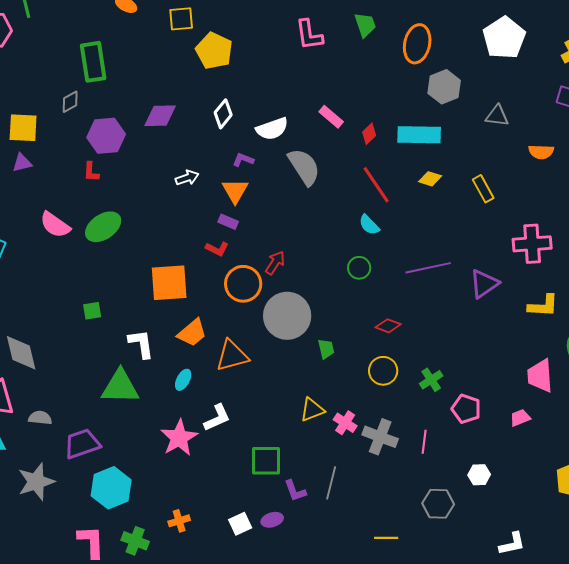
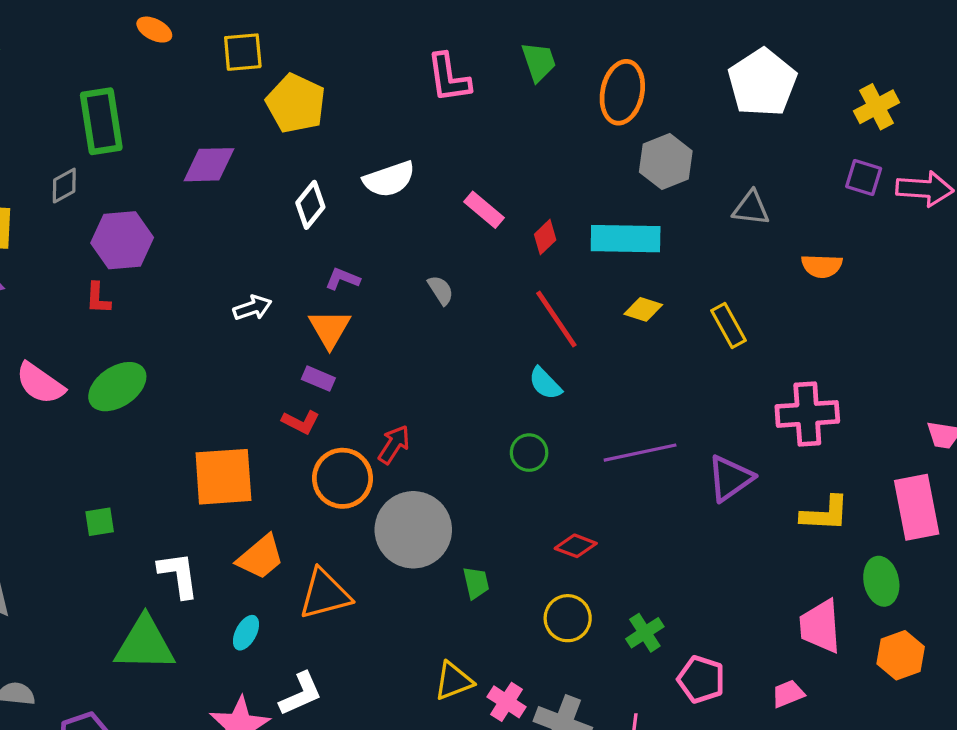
purple diamond: (160, 116) -> (209, 165), moved
white semicircle: (272, 129) -> (389, 179), moved
gray semicircle: (304, 167) -> (441, 290), size x0.5

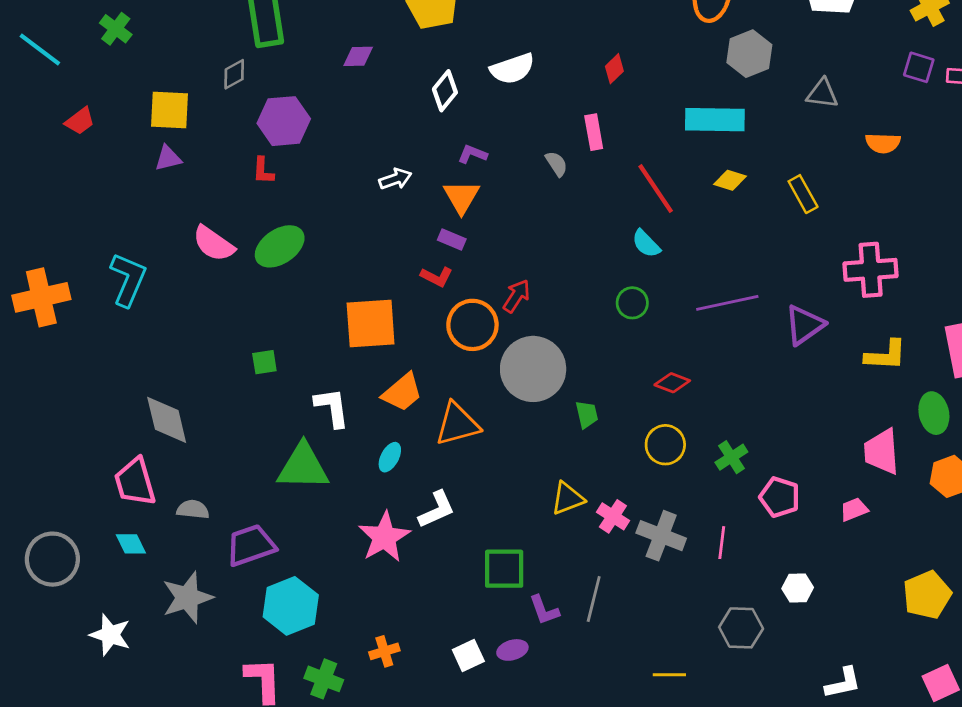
purple diamond: (209, 165) -> (358, 56), size x0.7
pink rectangle: (484, 210) -> (594, 132), moved, turned 40
red diamond: (545, 237) -> (614, 69), moved

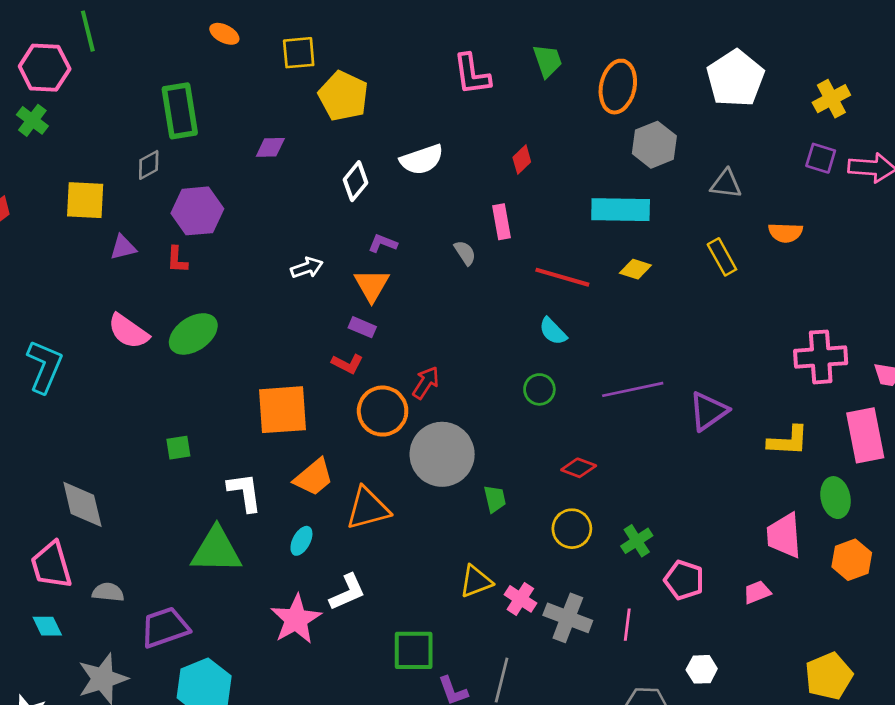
purple triangle: (168, 158) -> (123, 247), moved
red line: (656, 189) -> (562, 277), turned -40
yellow rectangle: (803, 194) -> (722, 257), moved
pink cross: (871, 270) -> (821, 357), moved

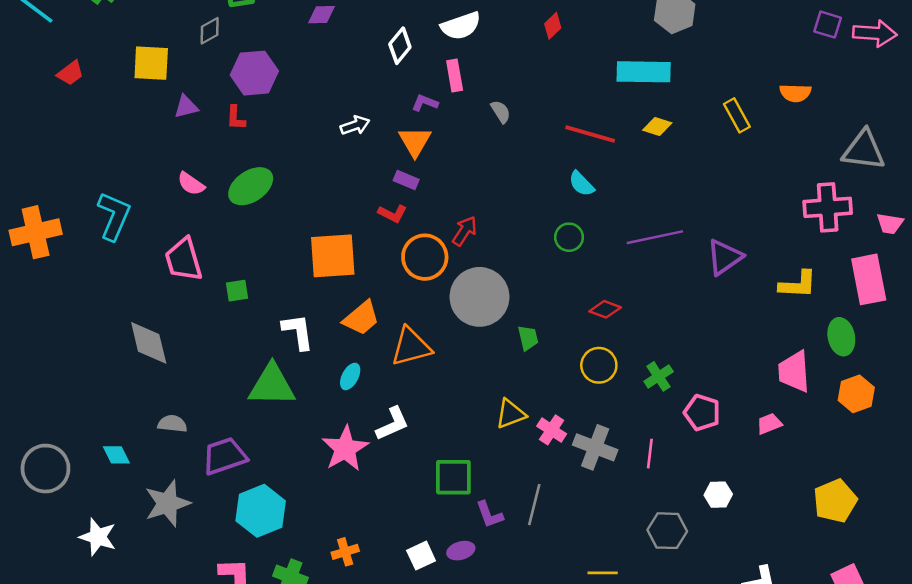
gray triangle: (726, 184) -> (864, 150), moved, size x1.5
pink rectangle: (502, 222) -> (455, 76), moved
pink semicircle: (128, 331) -> (191, 184), size x0.7
pink trapezoid: (51, 565) -> (184, 260), moved

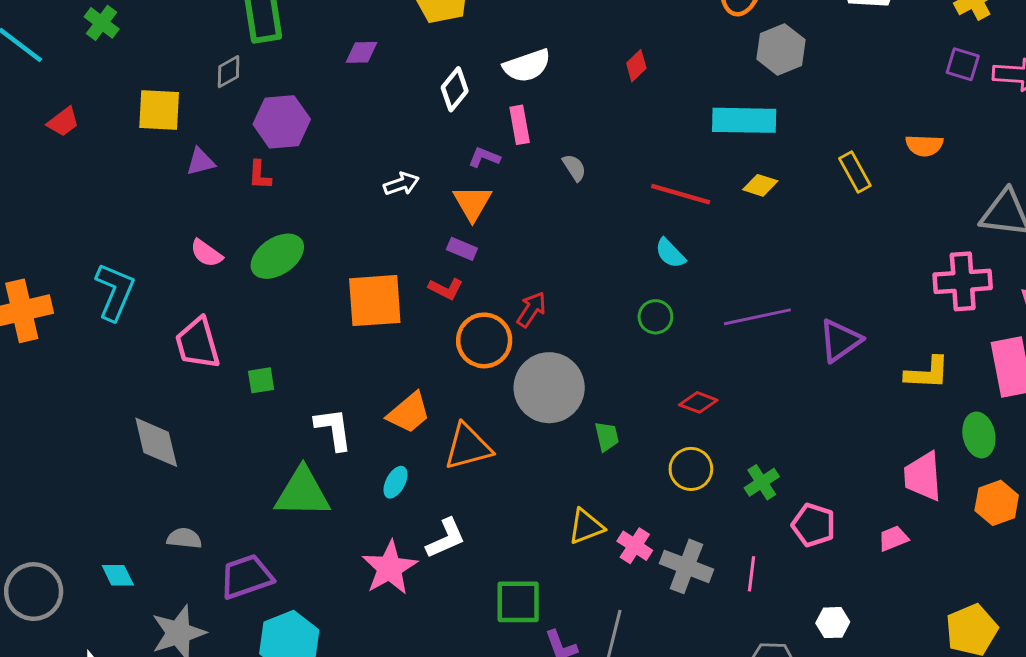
orange square: (333, 256) -> (375, 301), moved

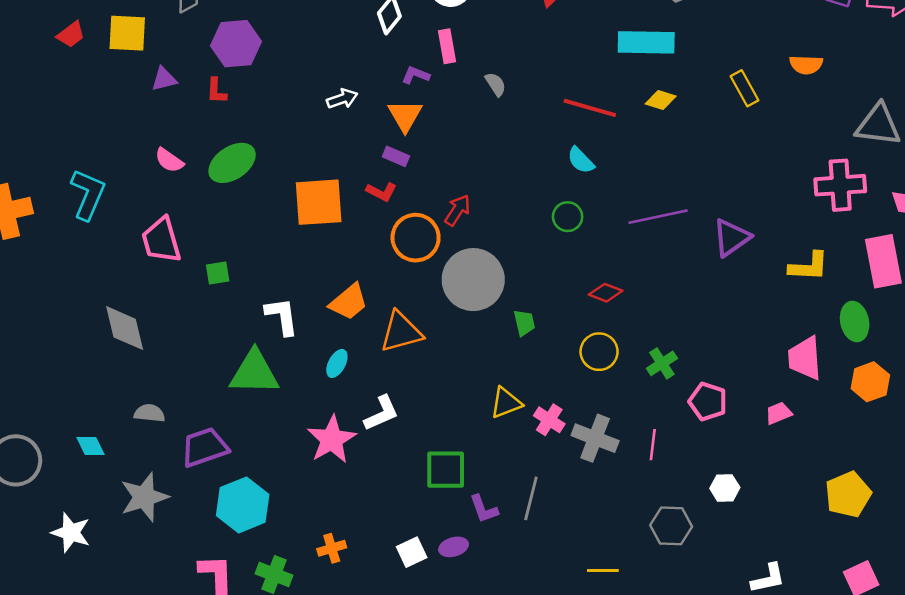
red trapezoid: (63, 122) -> (71, 34), moved

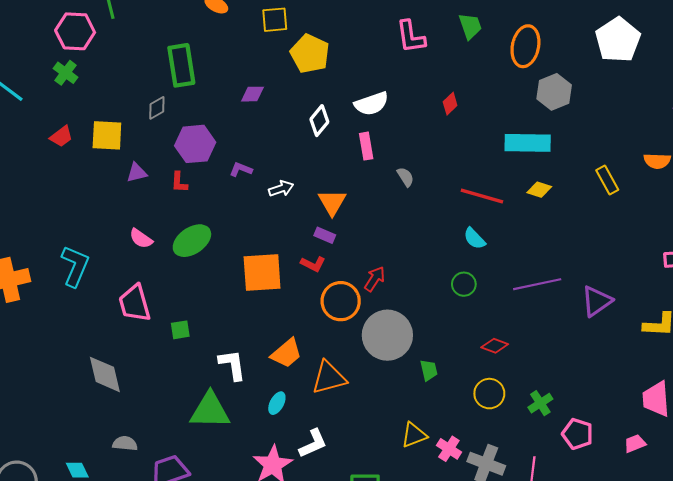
purple L-shape: (416, 75) -> (241, 169), moved

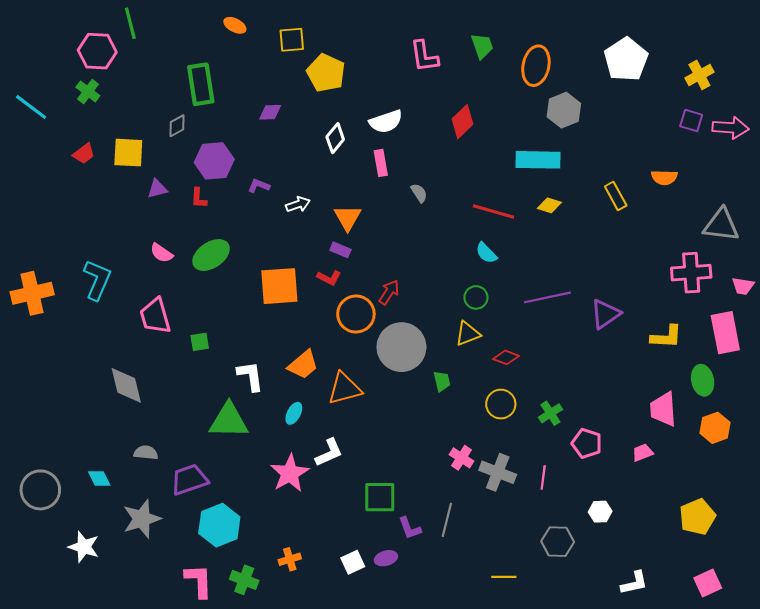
red diamond: (450, 104) -> (463, 122), size x1.5
yellow triangle: (414, 435) -> (468, 334), moved

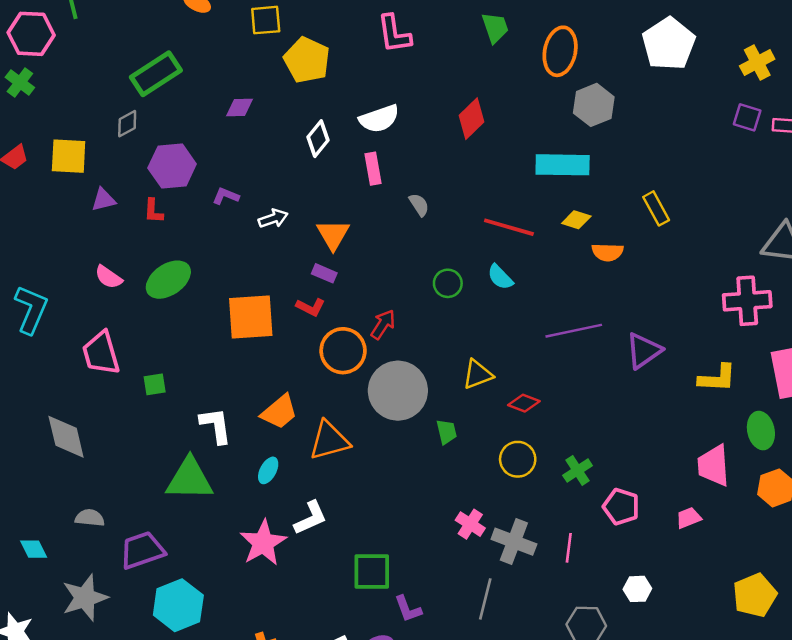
pink L-shape: (424, 56) -> (394, 34), moved
green rectangle: (201, 84) -> (156, 74), turned 66
orange semicircle: (664, 177) -> (607, 252), moved
green circle: (476, 297) -> (448, 283), moved
gray line: (447, 520) -> (485, 599), moved

